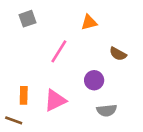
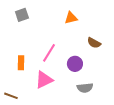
pink line: (59, 51) -> (49, 53), moved
orange rectangle: (24, 95) -> (21, 63), moved

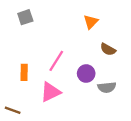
orange triangle: (71, 18) -> (91, 22), moved, turned -32
gray semicircle: (85, 88) -> (107, 87), moved

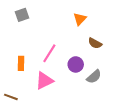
gray semicircle: (107, 87) -> (94, 77), turned -35

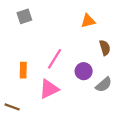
orange triangle: (80, 19) -> (88, 21), turned 32
brown semicircle: (95, 43) -> (105, 48), turned -136

